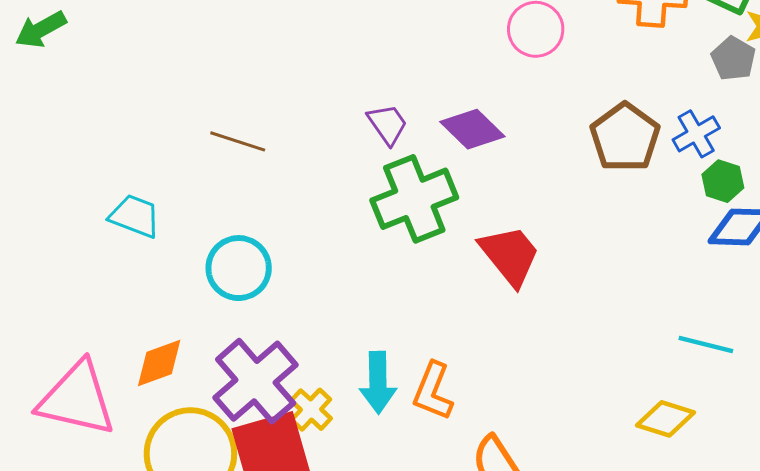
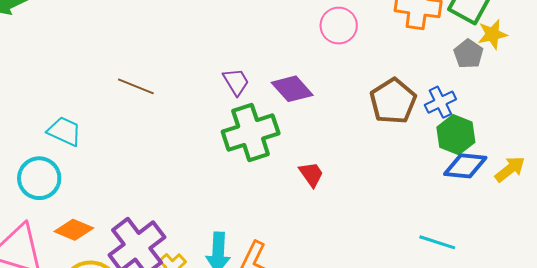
green hexagon: (723, 181) -> (456, 135), size x1.4
red trapezoid: (510, 255) -> (311, 174), size x0.6
cyan circle: (239, 268) -> (39, 178), moved
orange diamond: (159, 363) -> (74, 230), turned 39

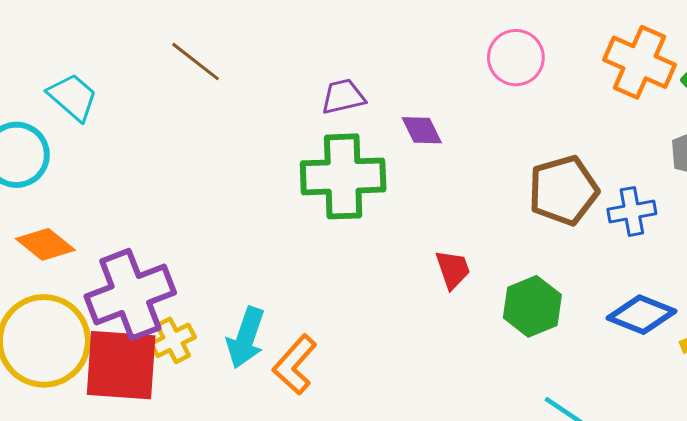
purple trapezoid: (236, 82) -> (343, 97), turned -88
purple diamond: (292, 89) -> (422, 130), size x0.7
green hexagon: (456, 135) -> (532, 306), moved
red trapezoid: (311, 174) -> (453, 269), moved

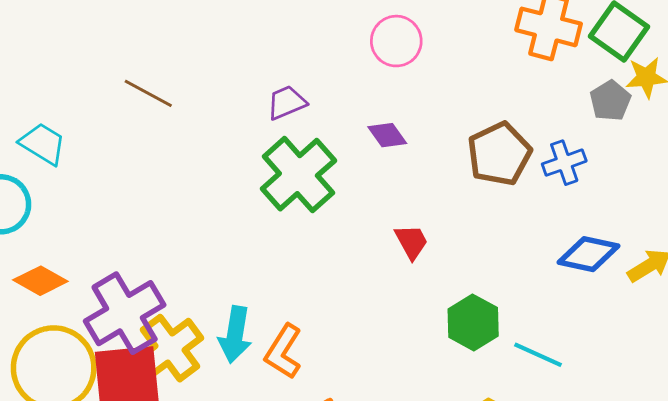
pink circle: (516, 58) -> (396, 41), moved
purple diamond: (422, 130) -> (387, 135), moved
green cross: (343, 176) -> (298, 175), turned -30
green hexagon: (532, 306) -> (473, 322), moved
yellow cross: (173, 340) -> (170, 348), size x1.6

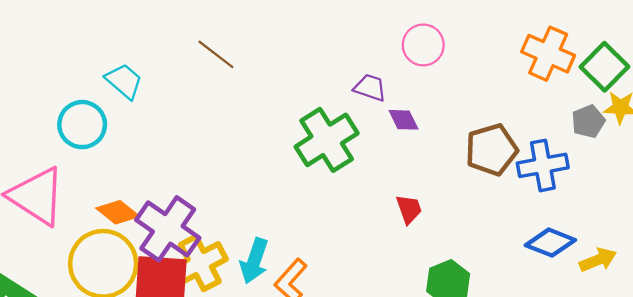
purple trapezoid: (287, 103) -> (370, 88), moved, turned 32
blue cross: (564, 163) -> (543, 165), size x1.4
orange diamond: (40, 281) -> (118, 212), moved
purple cross: (125, 313) -> (168, 229), turned -34

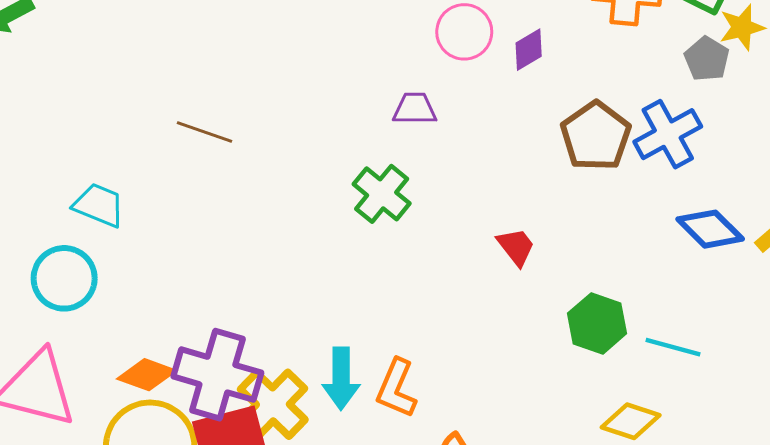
purple diamond: (404, 120) -> (529, 50), moved, turned -76
green cross: (327, 140) -> (382, 194), size x0.7
blue diamond: (550, 243) -> (710, 229), turned 42

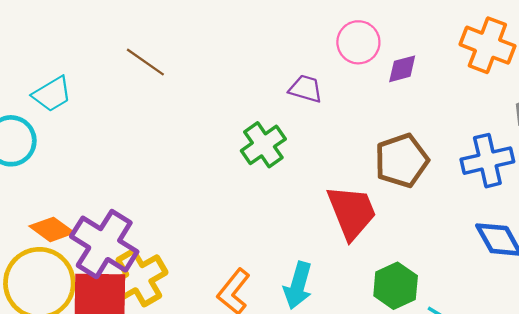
brown pentagon: (596, 136) -> (402, 161), moved
cyan trapezoid: (99, 205) -> (52, 94), turned 111
red trapezoid: (516, 247) -> (352, 212), size x1.8
cyan arrow: (341, 378) -> (298, 286), moved

